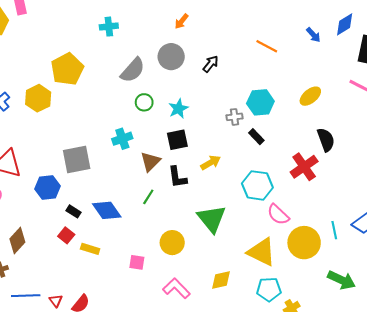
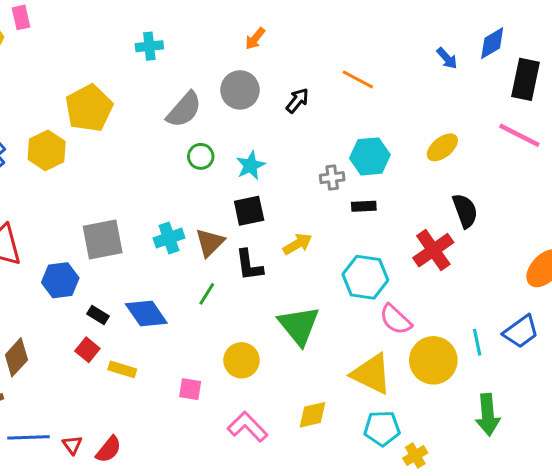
orange line: (267, 46) -> (358, 79), moved
black rectangle: (256, 137) -> (364, 206), turned -49
cyan cross: (122, 139) -> (169, 238), moved
green arrow: (342, 280) -> (488, 415), turned 60

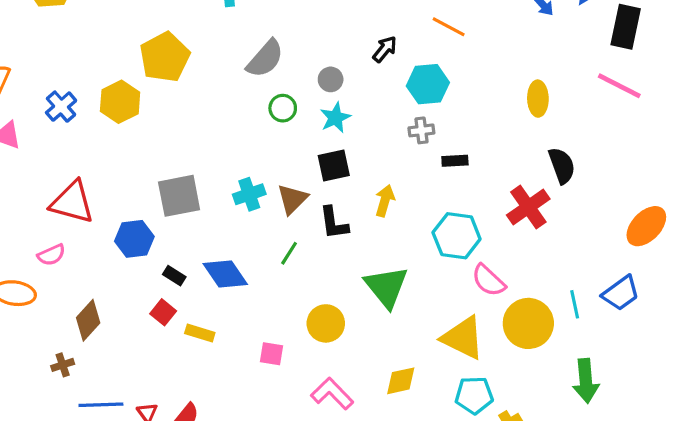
gray circle: (240, 90) -> (331, 79), moved, size x0.6
yellow ellipse: (442, 147) -> (538, 99), turned -52
cyan hexagon: (370, 156) -> (428, 84), moved
yellow arrow: (297, 244) -> (385, 201), turned -44

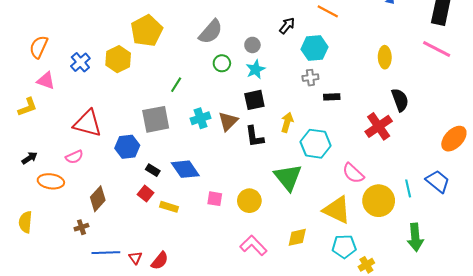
cyan hexagon: (457, 236) -> (316, 144), moved
green line: (289, 253) -> (176, 85), moved
blue trapezoid: (621, 293) -> (438, 181), turned -105
pink square: (272, 354) -> (215, 199), moved

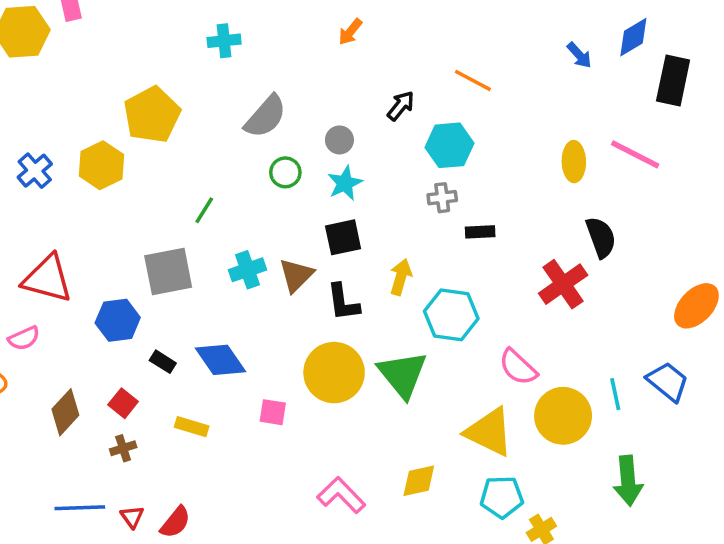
pink line: (437, 49) -> (635, 154), moved
red square: (146, 194) -> (123, 403), moved
yellow circle: (249, 201) -> (334, 373), moved, size x1.4
brown cross: (81, 227) -> (123, 448), moved

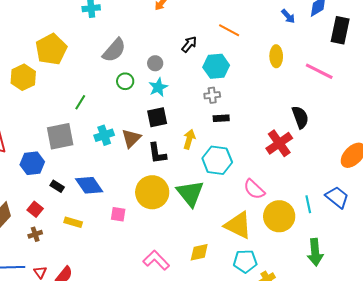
yellow ellipse: (574, 162) -> (276, 56), moved
black rectangle: (480, 232) -> (221, 118), moved

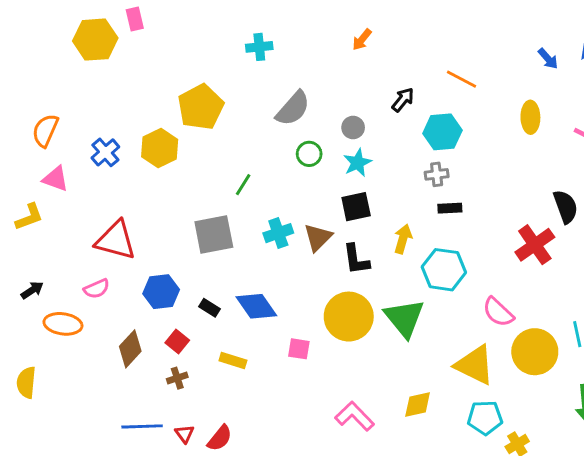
blue hexagon: (32, 163) -> (161, 292), moved

